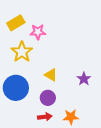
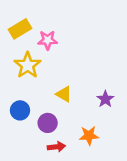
blue circle: (16, 88) -> (20, 110), size x0.6
purple circle: (48, 98) -> (48, 123), moved
orange star: (71, 117) -> (89, 135), moved

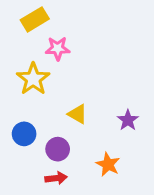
yellow rectangle: (20, 29) -> (35, 19), moved
orange star: (89, 135) -> (108, 164), turned 30
red arrow: (56, 147) -> (56, 178), moved

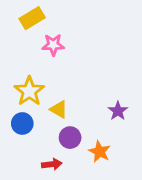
yellow star: (33, 79) -> (29, 91), moved
yellow triangle: (77, 114) -> (59, 109), moved
purple circle: (58, 149) -> (70, 138), moved

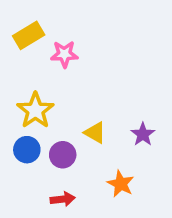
yellow rectangle: (32, 18) -> (29, 35), moved
yellow triangle: (59, 109) -> (95, 133), moved
purple circle: (70, 138) -> (63, 155), moved

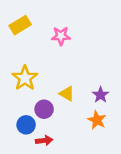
pink star: (64, 54) -> (61, 36), moved
blue circle: (27, 150) -> (26, 125), moved
orange star: (121, 184) -> (97, 120), moved

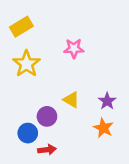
pink star: (61, 36) -> (74, 48), moved
yellow star: (25, 78) -> (26, 64), moved

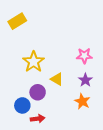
pink star: (74, 48) -> (84, 56), moved
yellow star: (26, 64) -> (34, 62), moved

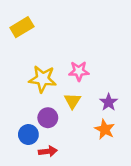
pink star: (84, 56) -> (79, 71), moved
yellow star: (34, 62) -> (43, 79), turned -30
yellow triangle: (57, 79) -> (72, 101), turned 32

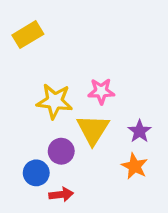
yellow triangle: (72, 101) -> (93, 130), size x1.5

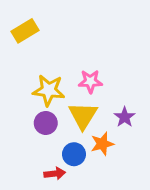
purple circle: (61, 151) -> (46, 123), moved
orange star: (135, 166) -> (102, 144), moved, turned 30
blue circle: (36, 173) -> (74, 154), moved

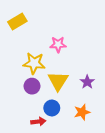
pink star: (90, 81) -> (58, 44), moved
orange star: (102, 144) -> (82, 112), moved

